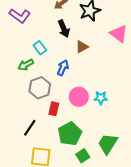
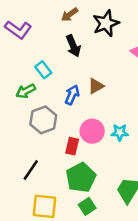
brown triangle: (82, 47) -> (96, 86), moved
red rectangle: (54, 109) -> (72, 146), moved
green square: (83, 156) -> (87, 206), moved

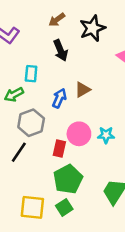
cyan rectangle: (43, 70) -> (31, 74), turned 42
black line: (31, 170) -> (19, 152), moved
green square: (87, 206) -> (64, 207), moved

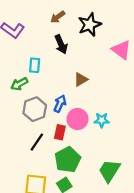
blue arrow: (59, 98) -> (60, 104), moved
black line: (19, 152) -> (37, 142), moved

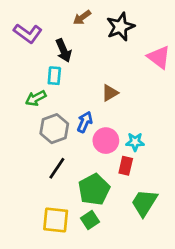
black arrow: (61, 44) -> (64, 51), moved
red rectangle: (60, 132) -> (126, 166), moved

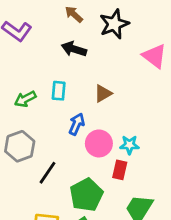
brown arrow: (82, 17) -> (74, 14), turned 78
black arrow: (64, 51) -> (74, 49), moved, turned 130
cyan rectangle: (54, 76) -> (59, 91), moved
gray hexagon: (54, 129) -> (20, 146), moved

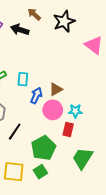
black arrow: (74, 49) -> (20, 30), moved
cyan rectangle: (59, 91) -> (23, 79), moved
brown triangle: (103, 93) -> (56, 89), moved

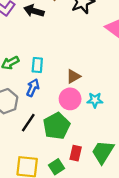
blue arrow: (36, 96) -> (33, 88), moved
red rectangle: (68, 129) -> (76, 153), moved
green pentagon: (43, 148) -> (56, 126), moved

